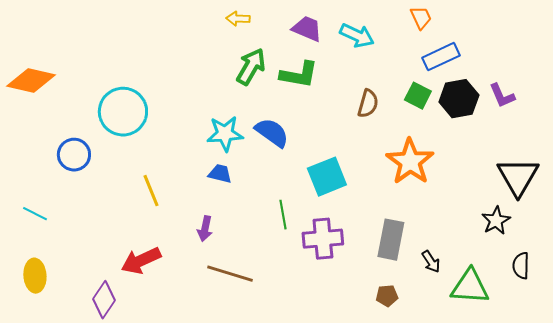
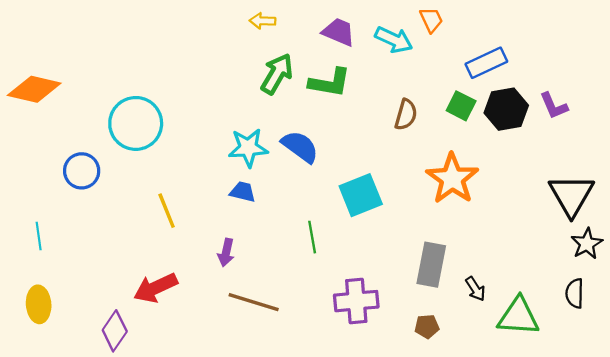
orange trapezoid: (421, 18) -> (431, 20), moved
cyan line: (35, 214) -> (39, 236), turned 55
black star: (496, 221) -> (587, 244), moved
purple cross: (323, 239) -> (356, 301), moved

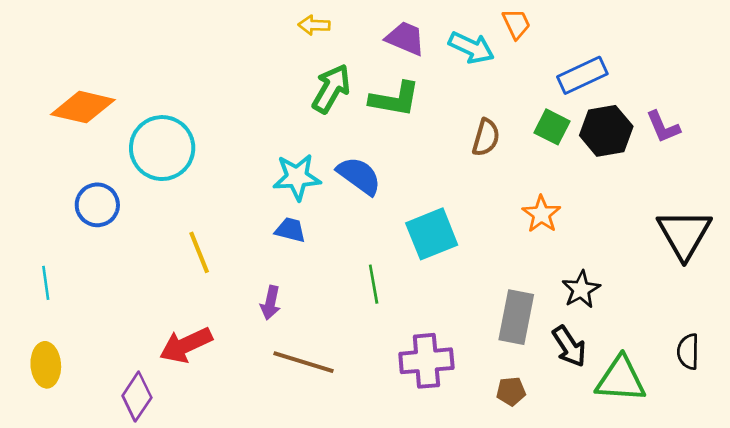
orange diamond: (34, 89) -> (83, 107), moved
orange star: (452, 179) -> (541, 214), size x0.6
black star: (587, 244) -> (581, 289), moved
black arrow: (475, 289) -> (569, 346), size x1.4

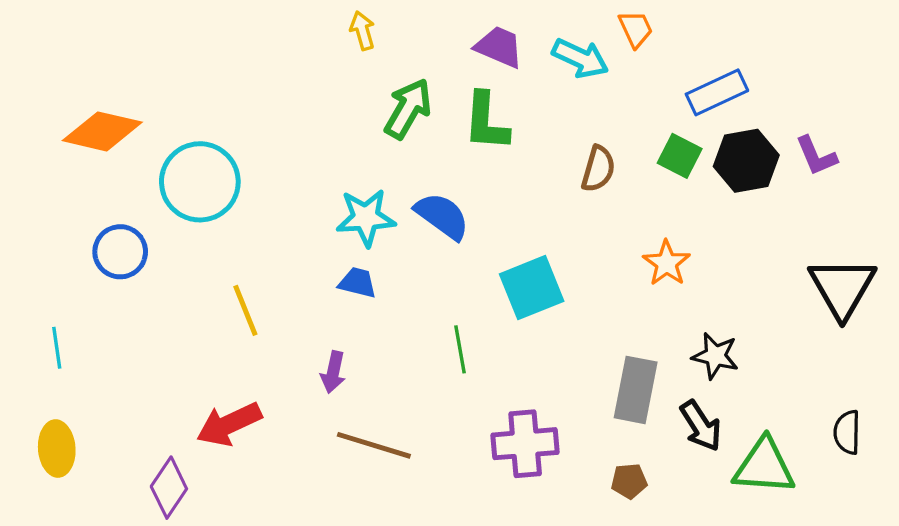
yellow arrow: (314, 25) -> (362, 31), moved, turned 72
green L-shape: (395, 99) -> (486, 122), turned 84
black star: (581, 289) -> (715, 356), turned -30

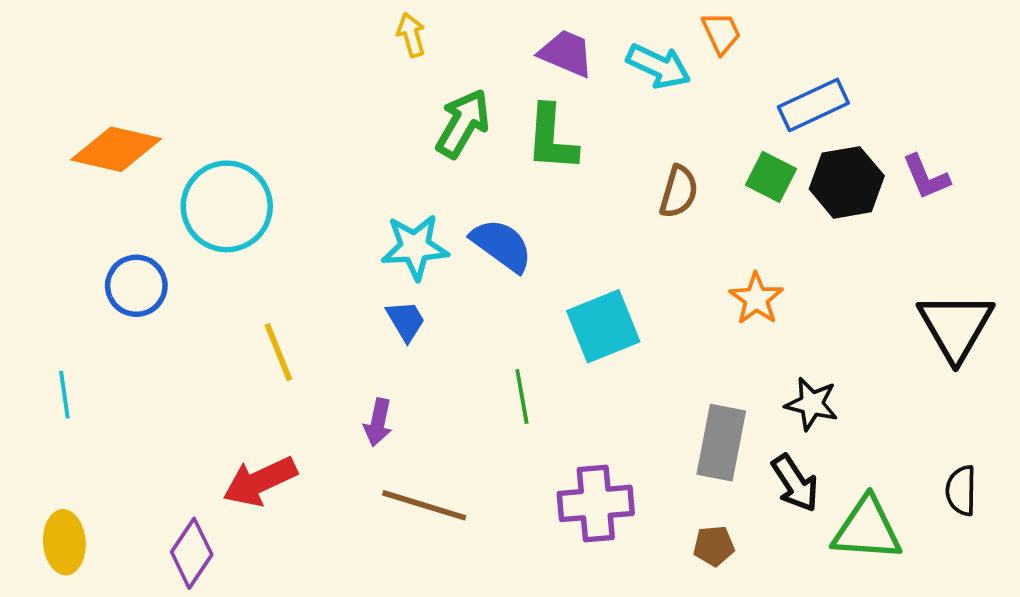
blue trapezoid: (358, 283) -> (406, 321), turned 45
yellow ellipse: (57, 449) -> (64, 542), moved

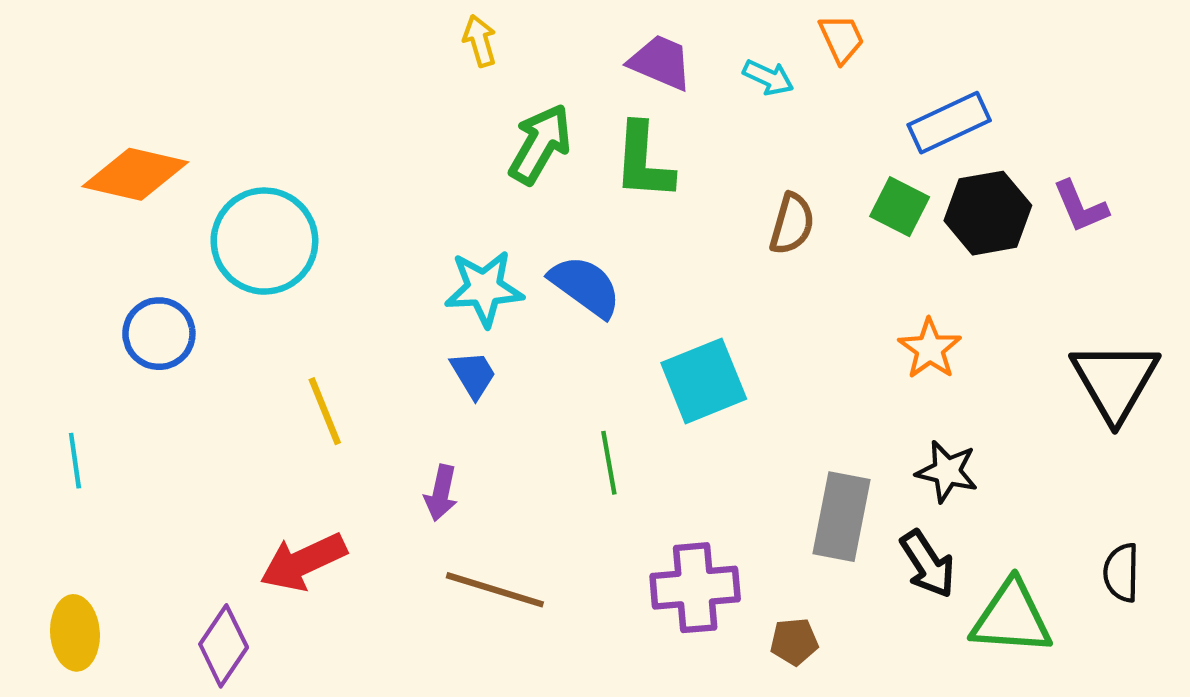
cyan arrow: (658, 66) -> (768, 77), size x0.7
orange star: (756, 299) -> (930, 349), moved
brown pentagon: (714, 546) -> (794, 642), moved

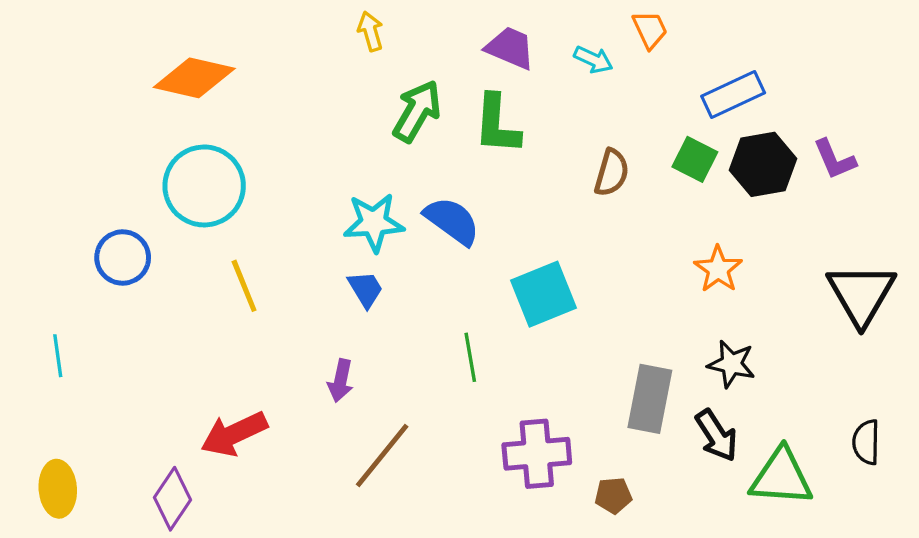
orange diamond: (135, 174) -> (194, 78), moved
yellow line: (325, 411) -> (244, 286), moved
brown line: (495, 590) -> (382, 455), turned -68

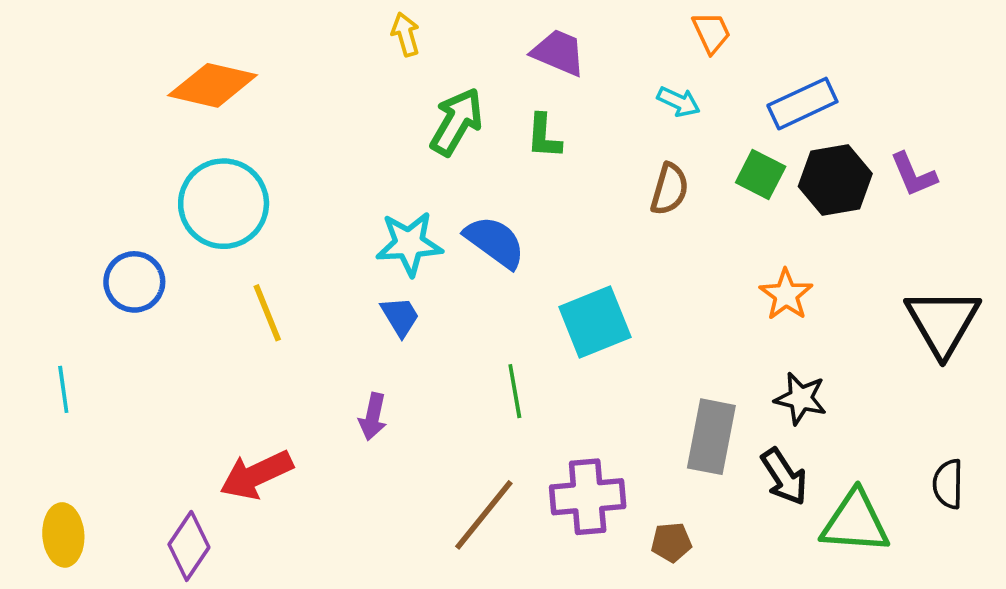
cyan arrow: (593, 60) -> (679, 102), moved
green L-shape: (497, 124) -> (544, 136), size x0.7
brown line: (382, 455) -> (484, 515), moved

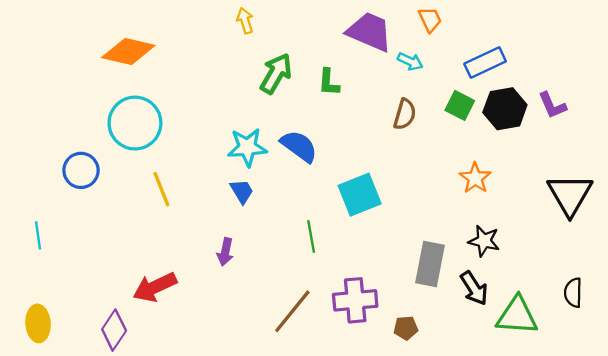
purple trapezoid: (558, 53) -> (369, 32), moved, size x1.4

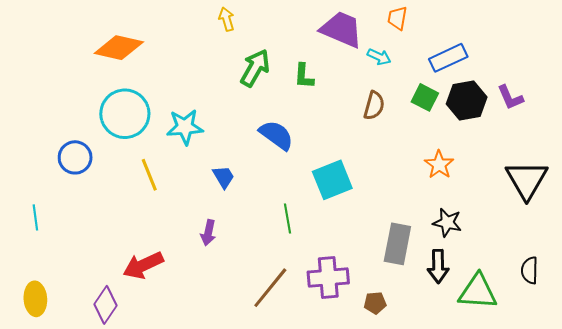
orange trapezoid: (430, 20) -> (397, 18), turned -145
cyan star: (247, 147) -> (185, 127), moved
black arrow: (474, 288) -> (438, 266), turned 32

